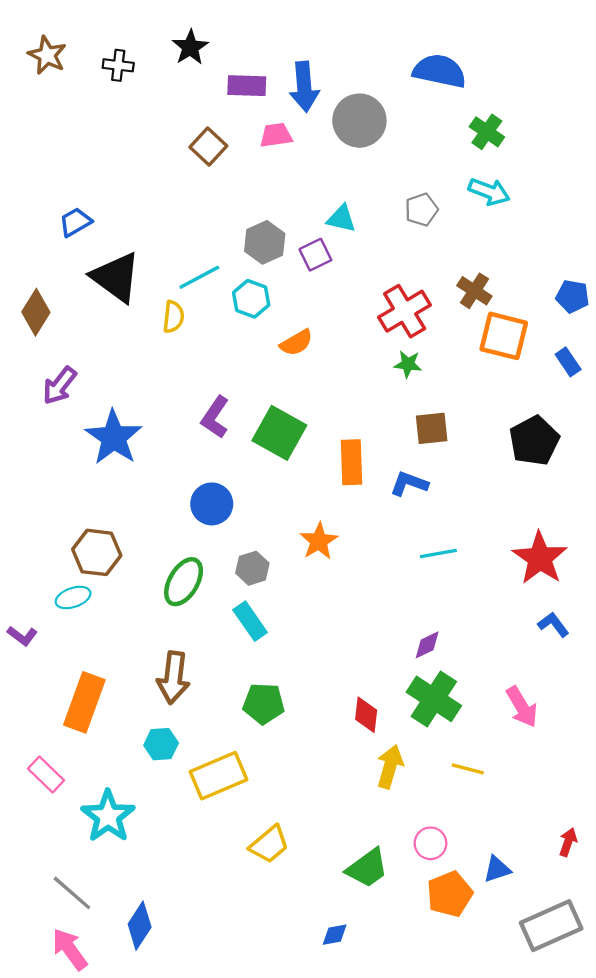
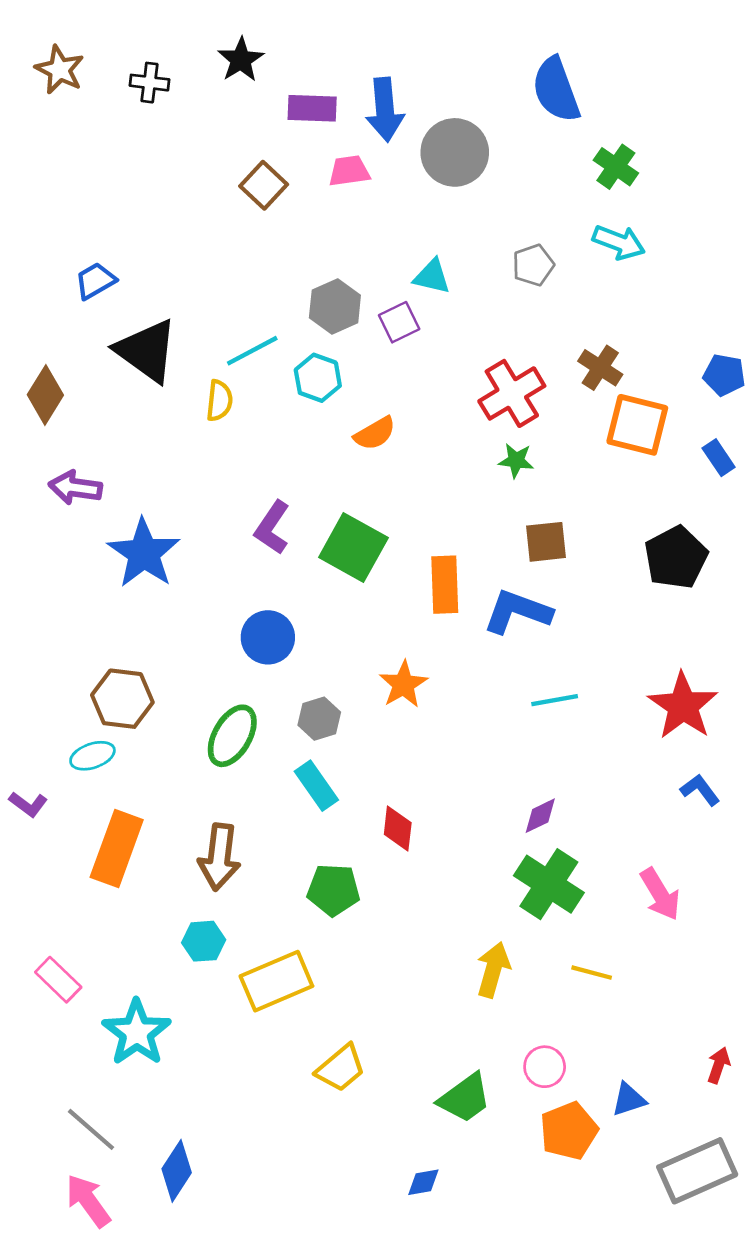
blue semicircle: (440, 71) -> (556, 90), turned -122
purple arrow: (60, 386) -> (75, 488), turned 60
blue L-shape: (409, 484) -> (517, 612), size x1.4
orange rectangle: (84, 702) -> (117, 848), moved
red diamond: (366, 715) -> (398, 828), moved

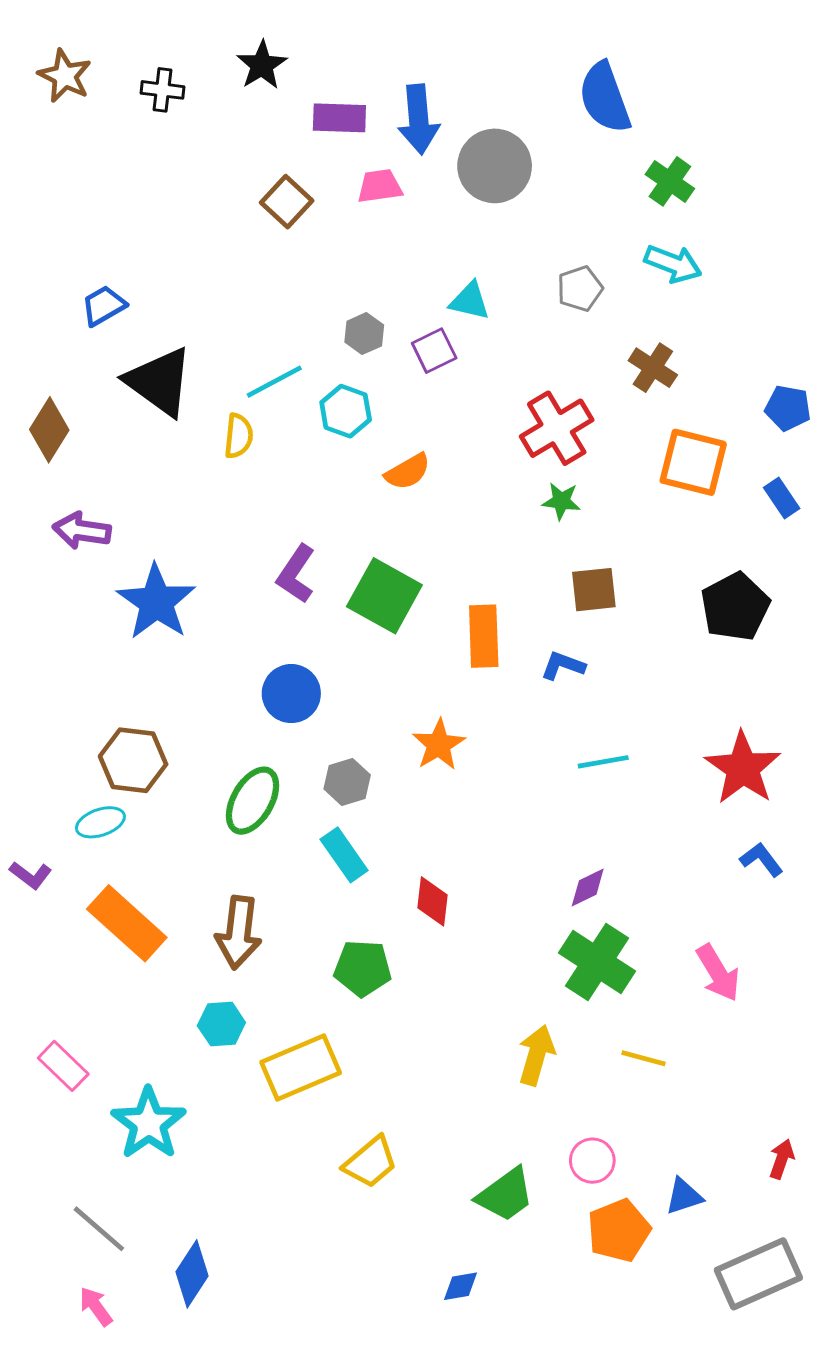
gray hexagon: (335, 306) -> (364, 334), size x0.7
brown cross: (600, 368) -> (653, 368), moved
blue L-shape: (517, 612) -> (563, 666), size x0.6
orange rectangle: (117, 848) -> (127, 923), turned -68
pink arrow: (88, 1201) -> (96, 1306), size x0.7

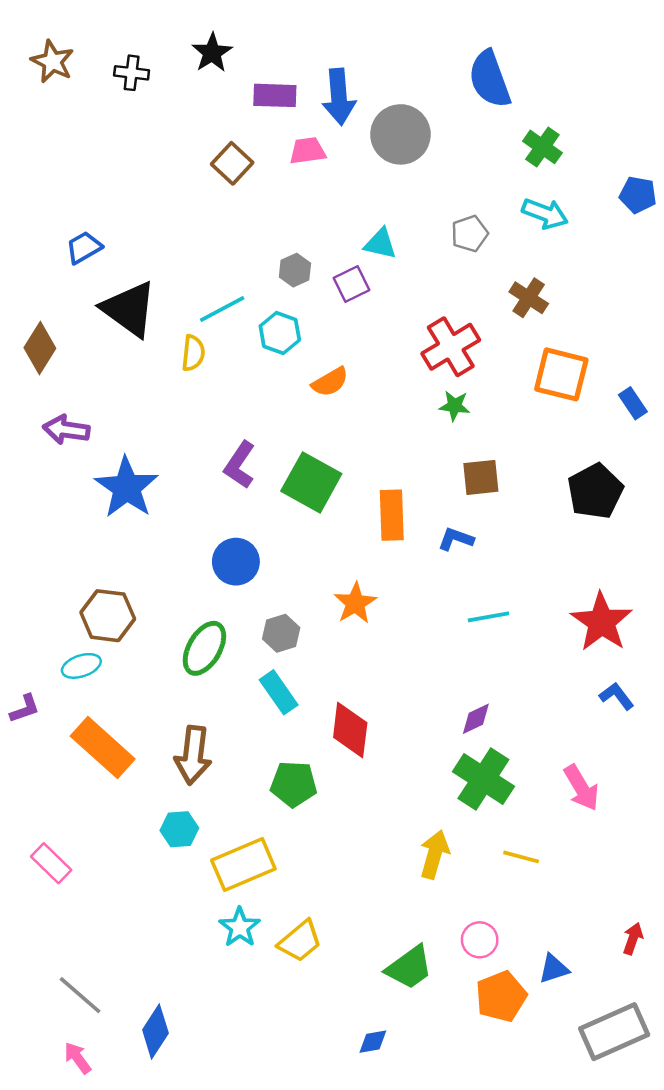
blue pentagon: (788, 408) -> (638, 195), moved
purple L-shape: (31, 875) -> (25, 709), turned -56
red diamond: (432, 901) -> (350, 730), size x1.4
cyan star: (149, 1123) -> (240, 927), moved, size x0.7

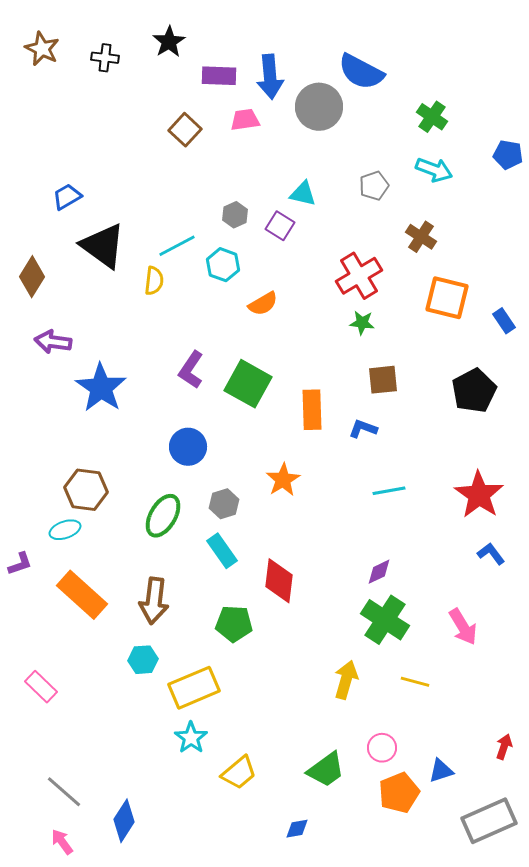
blue semicircle: (490, 79) -> (361, 72), moved, turned -42
purple square: (351, 284) -> (280, 226), turned -32
yellow trapezoid: (300, 941) -> (239, 773), moved

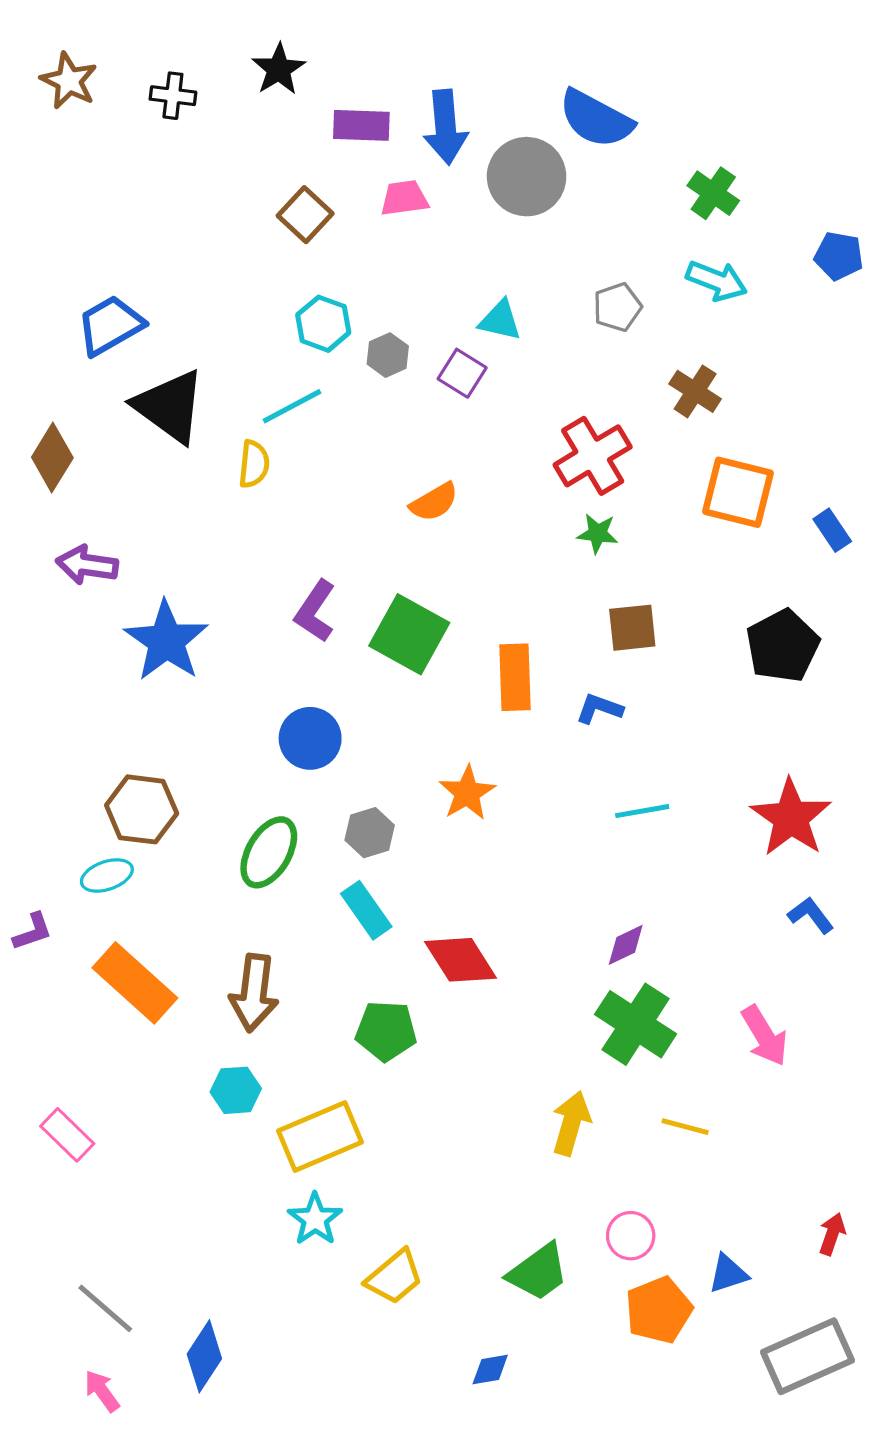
blue trapezoid: (67, 197) -> (110, 325), size x1.4
cyan hexagon: (223, 265) -> (323, 324), moved
red diamond: (279, 581) -> (460, 960), turned -39

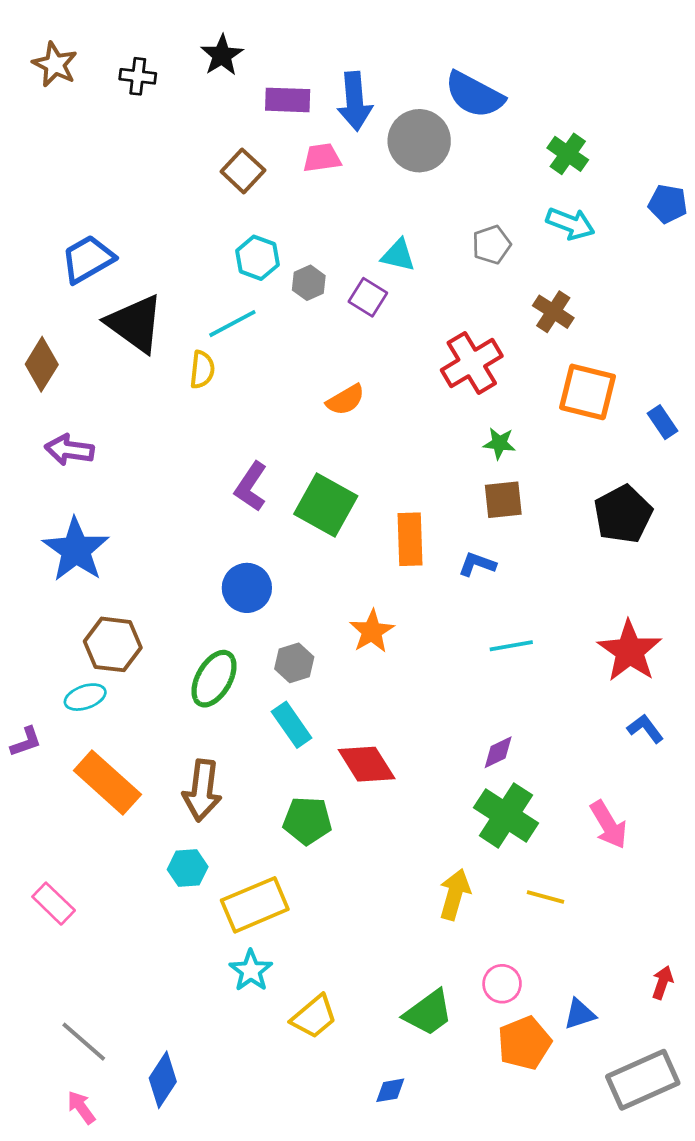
green star: (598, 533) -> (499, 443), moved
blue star: (166, 641) -> (76, 550), moved

